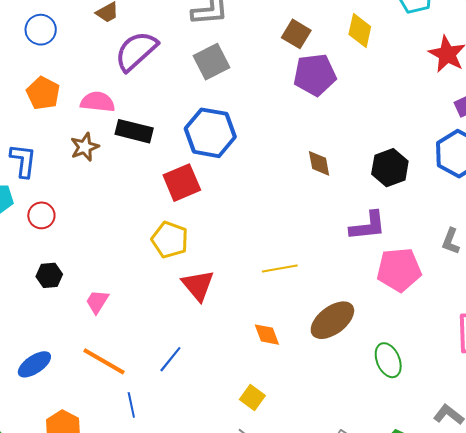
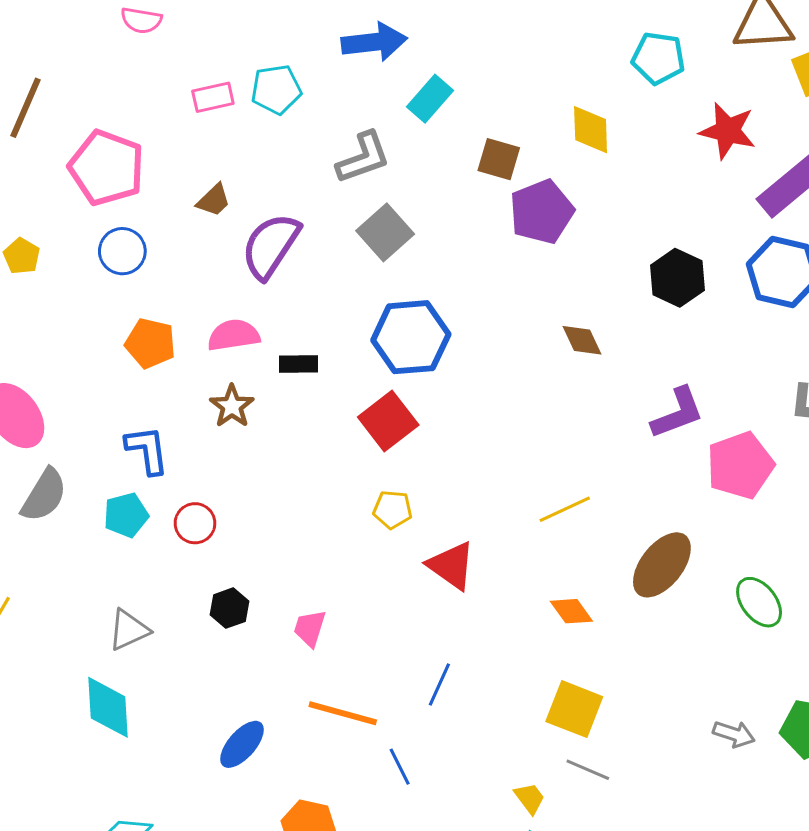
black rectangle: (134, 131) -> (298, 364), size x0.7
black hexagon: (390, 168) -> (677, 278), moved
yellow pentagon: (170, 240) -> (393, 509), size x0.7
yellow square: (252, 398) -> (574, 709), size x1.5

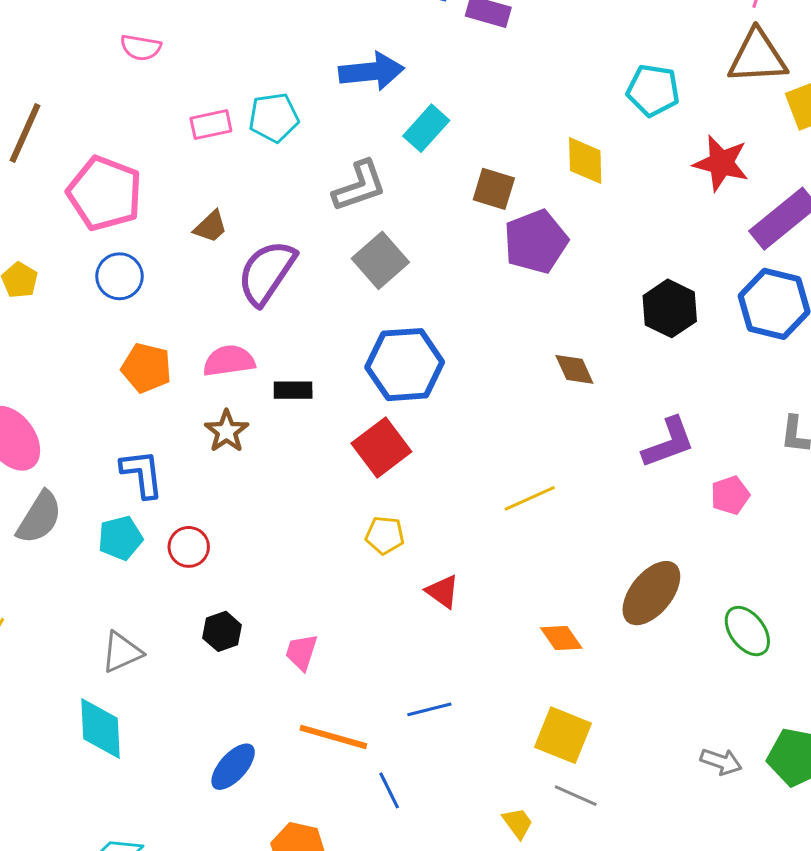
pink pentagon: (740, 465) -> (730, 495), size x0.6
yellow line: (565, 509) -> (530, 498), moved
red triangle: (451, 566) -> (443, 592), size x0.7
blue line: (439, 684) -> (429, 709), turned 51

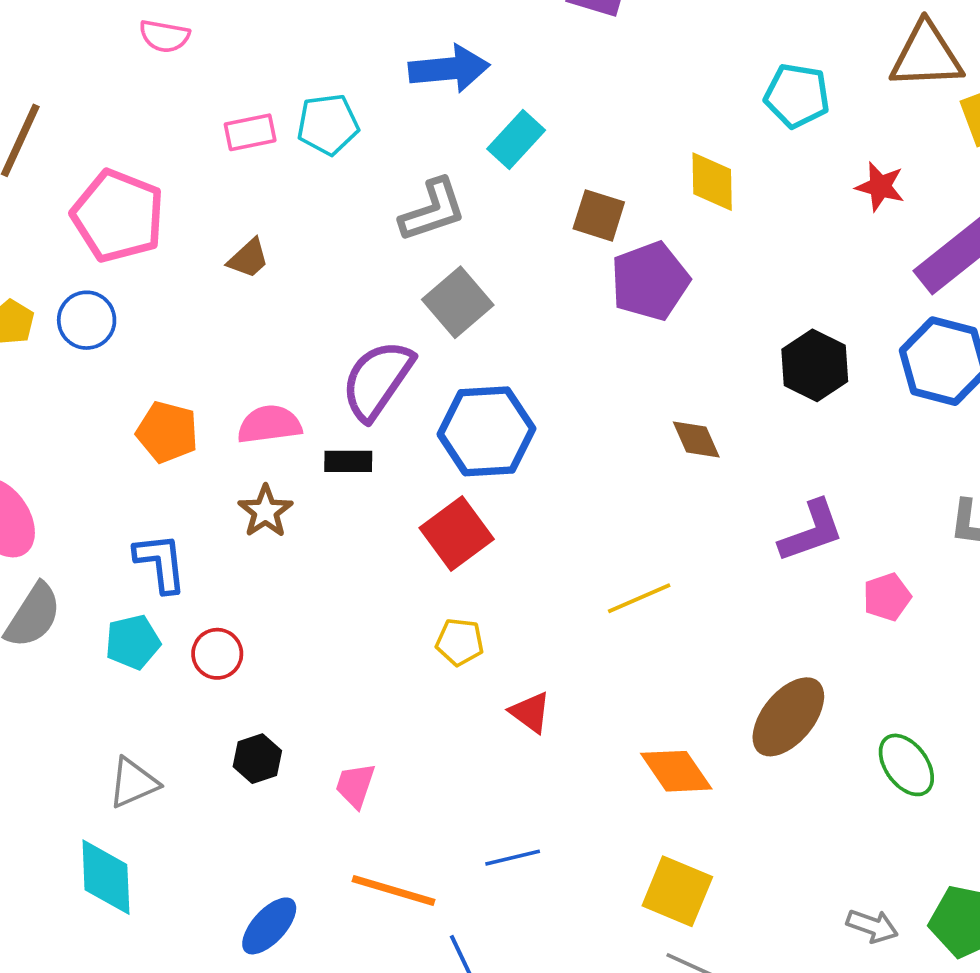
red star: (721, 163) -> (880, 187), size x0.7
purple semicircle: (267, 273) -> (377, 380), moved
blue circle: (119, 276) -> (87, 320), moved
orange diamond: (561, 638) -> (676, 771), size x1.4

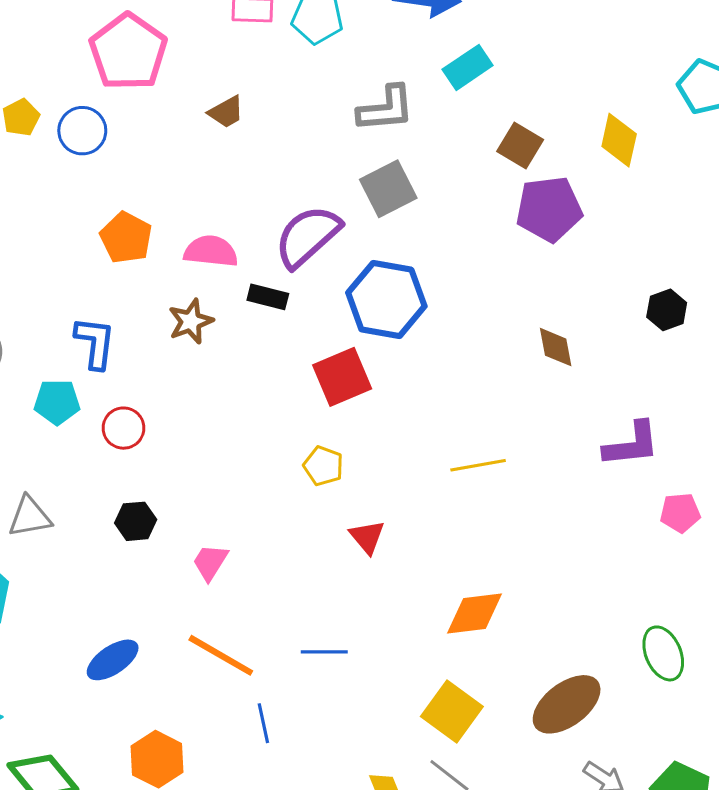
black hexagon: (815, 365) -> (667, 310), size x0.7
brown ellipse: (788, 717) -> (567, 704), moved
orange diamond: (676, 771) -> (475, 613), turned -76

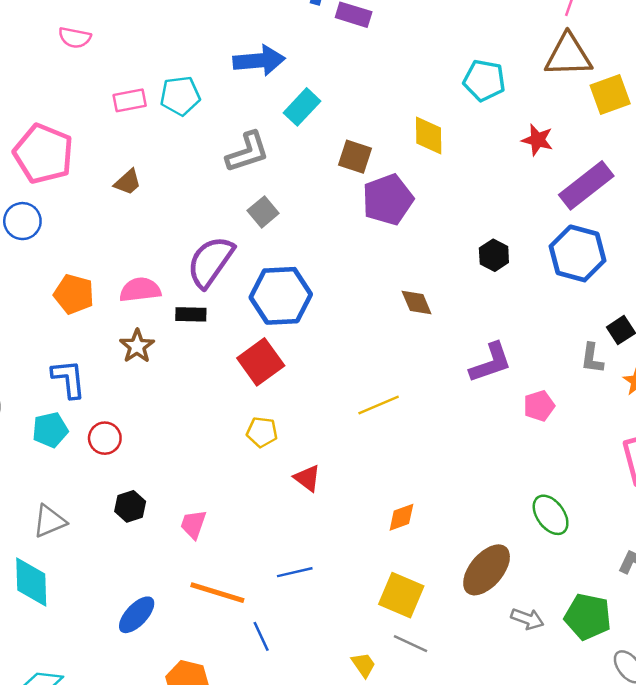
gray square: (388, 189) -> (263, 212), size x0.7
orange diamond: (475, 613) -> (401, 517), size x0.7

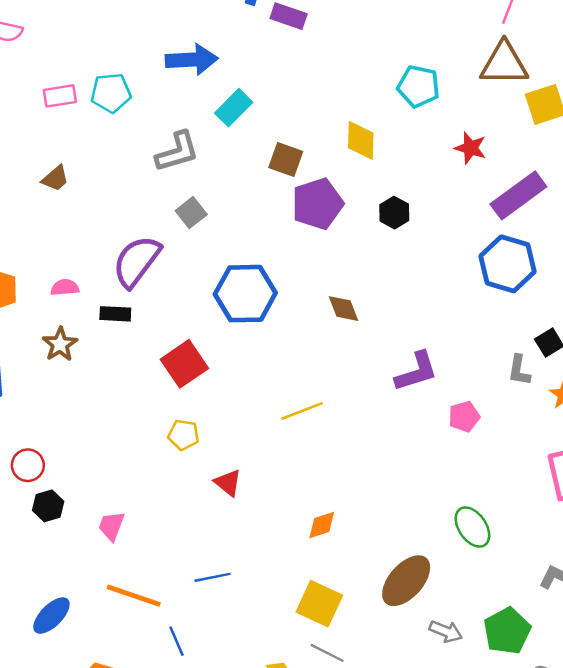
black hexagon: (494, 255) -> (394, 213), moved
pink semicircle: (140, 290) -> (65, 287), size x0.7
blue hexagon: (281, 296) -> (245, 294), moved
red circle: (105, 438) -> (28, 465), moved
green pentagon: (588, 617) -> (507, 631), turned 30

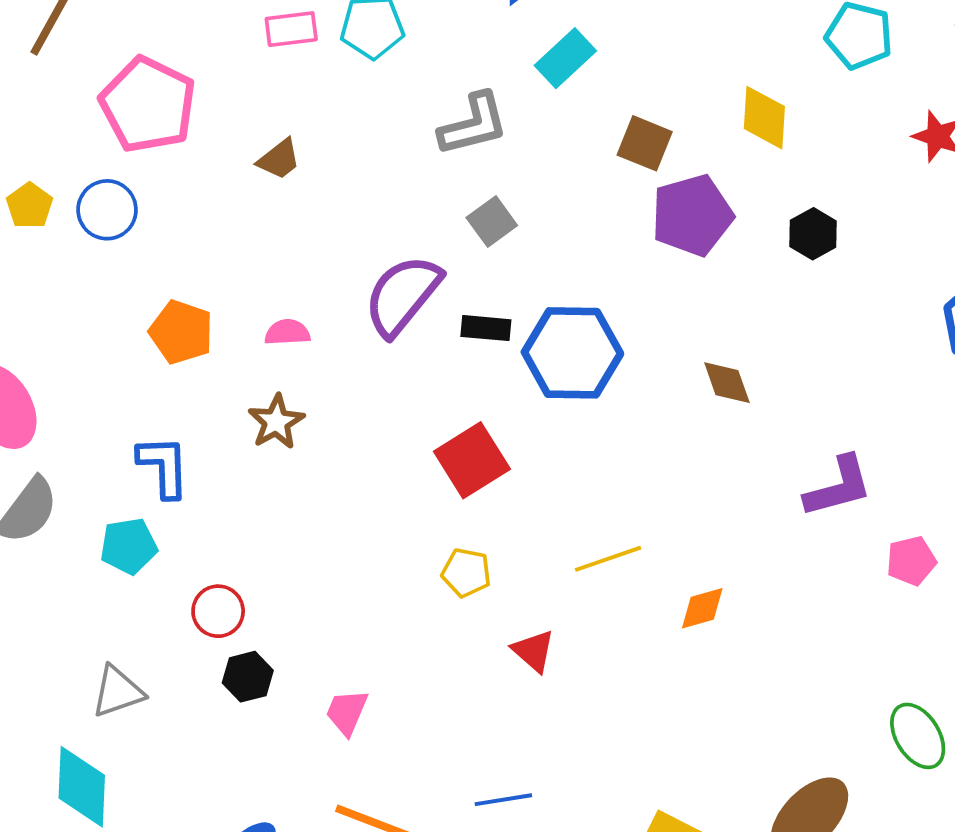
black rectangle: (115, 314) -> (486, 328), moved
yellow line: (302, 411) -> (608, 559), moved
orange diamond: (322, 525) -> (702, 608), moved

